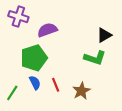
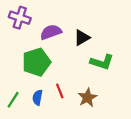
black triangle: (104, 35) -> (82, 38), moved
blue semicircle: (35, 83) -> (37, 98), moved, turned -144

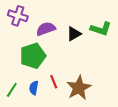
green L-shape: (102, 62) -> (101, 29), moved
brown star: (87, 98) -> (79, 88), size x1.4

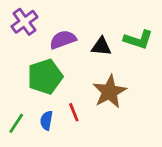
purple cross: (18, 16) -> (24, 22), turned 36
black triangle: (74, 34) -> (101, 46), turned 35
brown star: (79, 88) -> (109, 92), moved

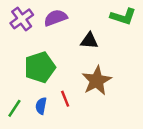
purple semicircle: (63, 40) -> (56, 18), moved
green L-shape: (138, 40) -> (123, 17), moved

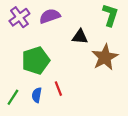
green L-shape: (123, 17) -> (110, 15), turned -90
brown star: (97, 81) -> (105, 57), moved

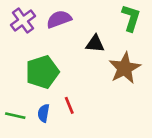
green line: (13, 97) -> (15, 116), turned 70

